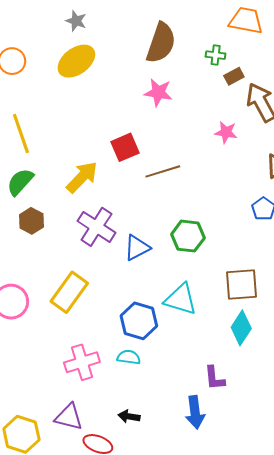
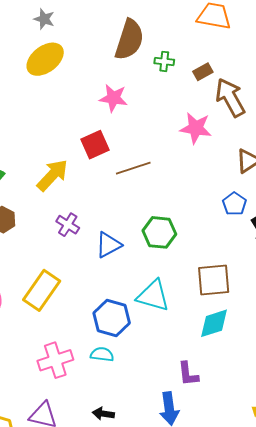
green cross: (216, 55) -> (164, 61), moved
pink star: (158, 92) -> (113, 98), moved
pink star: (226, 132) -> (196, 128), size x1.4
purple cross: (96, 227) -> (68, 225), size x0.6
cyan diamond: (241, 328) -> (214, 323), turned 40

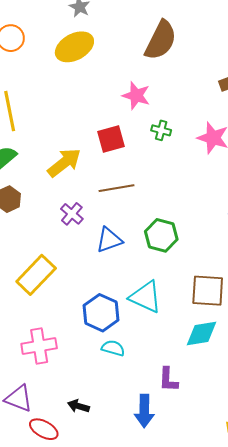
green cross: (164, 61) -> (161, 130), moved
brown line: (133, 168) -> (117, 188), moved
cyan semicircle: (102, 354) -> (113, 348), moved

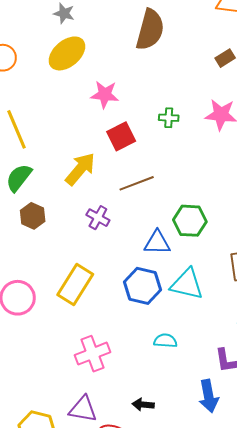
pink star: (136, 96) -> (105, 95), moved
blue triangle: (109, 240) -> (157, 243), moved, turned 32
blue hexagon: (101, 313) -> (142, 286), moved

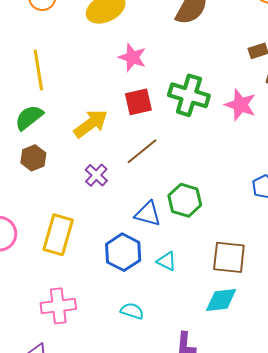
green cross: (169, 118) -> (189, 95), size x2.0
brown line: (137, 183) -> (142, 151), turned -32
cyan triangle: (187, 284) -> (167, 261), size x0.6
yellow rectangle: (75, 285) -> (58, 235), turned -30

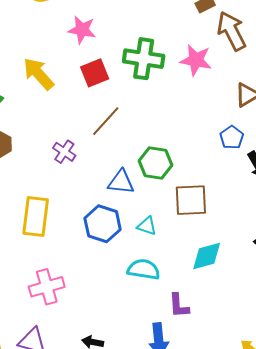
yellow arrow: (91, 124) -> (38, 74), moved, turned -87
brown square: (229, 257) -> (191, 200), moved
cyan semicircle: (132, 311) -> (144, 269), moved, size x1.4

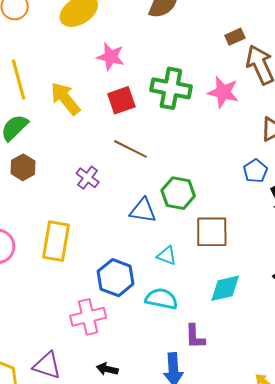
brown line: (106, 121) -> (130, 149), turned 72
blue hexagon: (103, 224) -> (116, 278), moved
pink cross: (47, 287) -> (88, 317), moved

